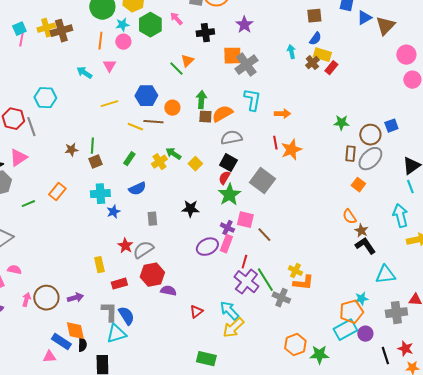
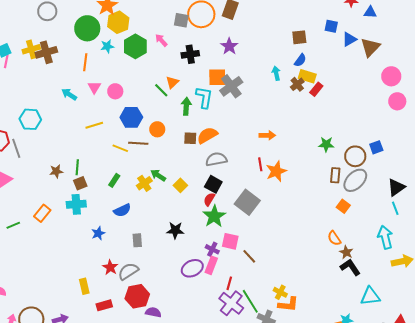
pink circle: (123, 42) -> (115, 91), moved
green arrow: (201, 100) -> (186, 106), moved
cyan L-shape: (252, 100) -> (204, 97), moved
cyan cross: (100, 194) -> (76, 204), moved

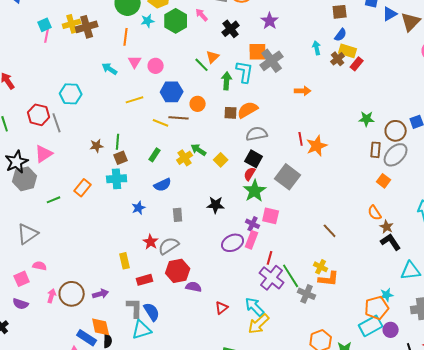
black cross: (190, 54) -> (231, 29), turned -30
orange arrow: (267, 135) -> (303, 91), moved
brown line: (249, 256) -> (330, 231), moved

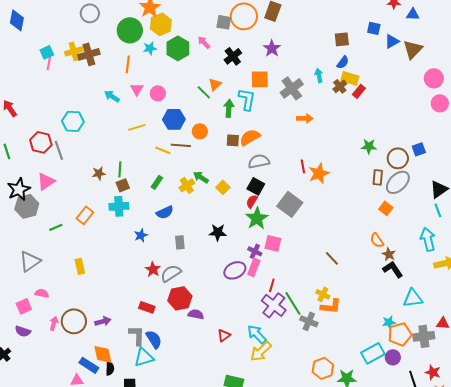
gray cross: (272, 61) -> (292, 88), moved
yellow rectangle: (125, 261) -> (80, 266), moved
red rectangle: (145, 280) -> (147, 307), turned 35
orange pentagon: (377, 308) -> (400, 334), moved

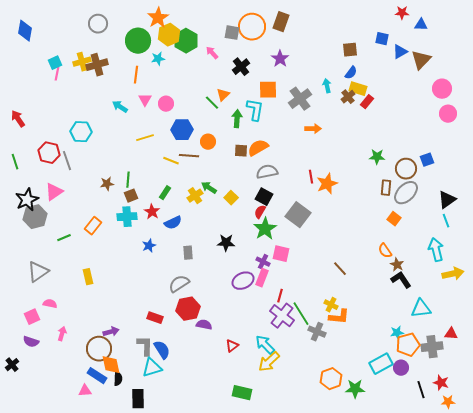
green hexagon: (178, 48) -> (186, 41), moved
red star: (153, 269) -> (152, 212), moved
brown circle: (74, 321) -> (99, 349), moved

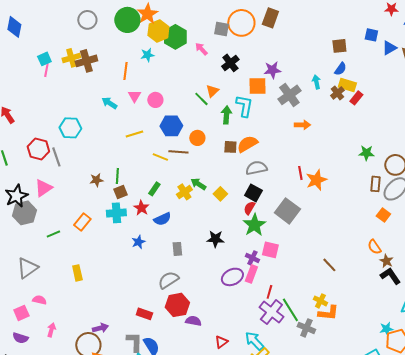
green circle: (138, 41) -> (127, 20), moved
purple star: (280, 59) -> (272, 70), moved, turned 30

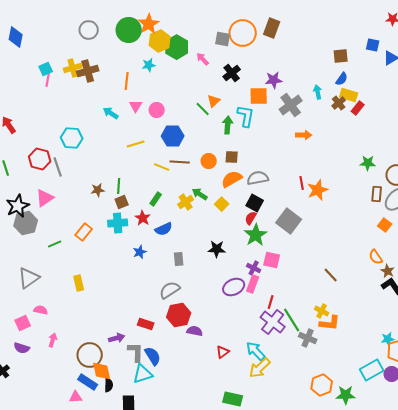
orange circle: (197, 138) -> (209, 161), moved
orange semicircle: (247, 144) -> (232, 179), moved
purple arrow: (100, 328) -> (117, 338), moved

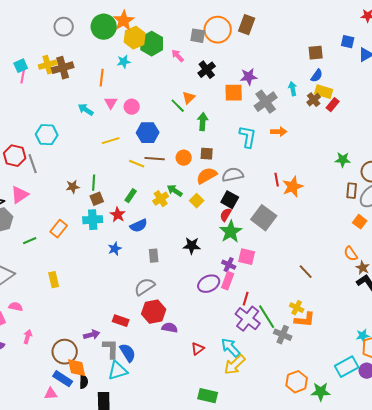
cyan L-shape: (246, 116) -> (248, 137), moved

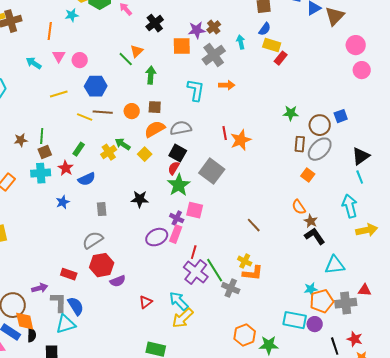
brown cross: (314, 100) -> (214, 27), moved
purple semicircle: (170, 328) -> (118, 281), turned 147
cyan rectangle: (347, 367) -> (295, 320), turned 40

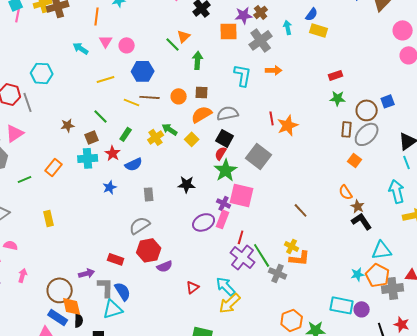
red rectangle: (281, 58) -> (336, 75), moved, turned 32
green line: (42, 136) -> (101, 116), moved, turned -49
pink square: (195, 210) -> (242, 195), size x1.4
orange pentagon: (322, 301) -> (378, 275), moved, turned -30

